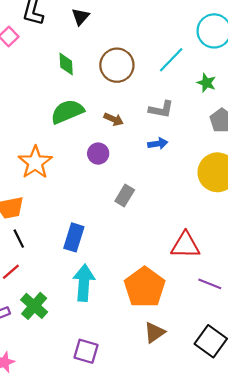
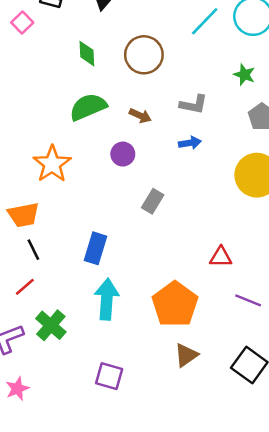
cyan line: (171, 60) -> (205, 21), moved
red triangle: (185, 245) -> (221, 257), size x0.7

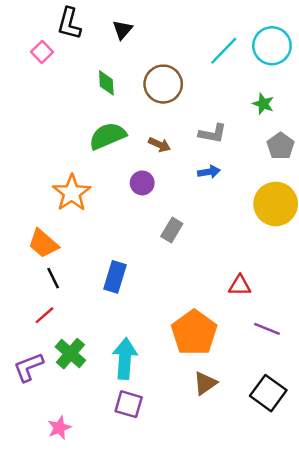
orange trapezoid: (24, 215) -> (43, 244), turned 52
cyan arrow: (107, 299) -> (125, 358), moved
pink star: (17, 389) -> (59, 428), moved

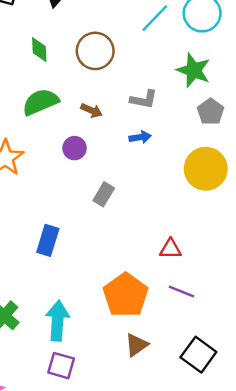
green star: (263, 104) -> (194, 70), size x1.6
purple line: (267, 329) -> (181, 291), moved

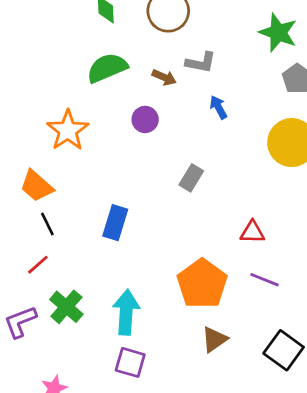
gray L-shape: (144, 100) -> (201, 62), moved
blue arrow: (140, 137) -> (218, 107), turned -110
gray rectangle: (104, 194) -> (191, 178), moved

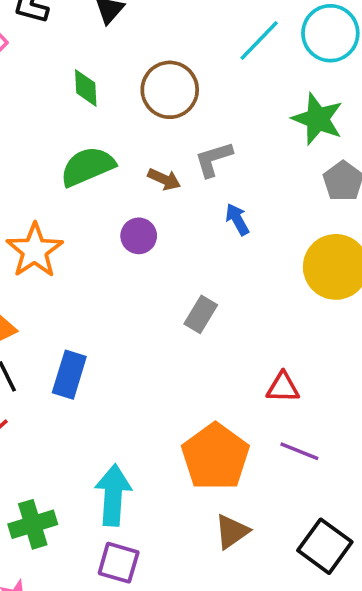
gray L-shape: (201, 62) -> (214, 159), turned 152
blue rectangle: (115, 223) -> (69, 375), moved
green cross: (66, 307) -> (33, 524), moved, turned 32

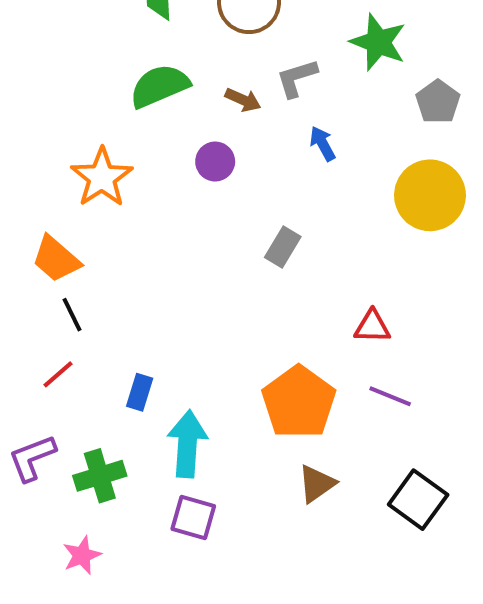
green star: (318, 119) -> (378, 42), moved
blue rectangle: (69, 375) -> (140, 392), moved, size x0.7

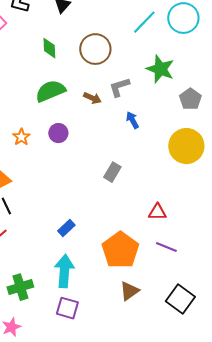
purple circle: (215, 162) -> (58, 133), moved
orange star: (102, 177) -> (21, 137), size x0.6
blue rectangle: (140, 392) -> (66, 228), moved, turned 30

